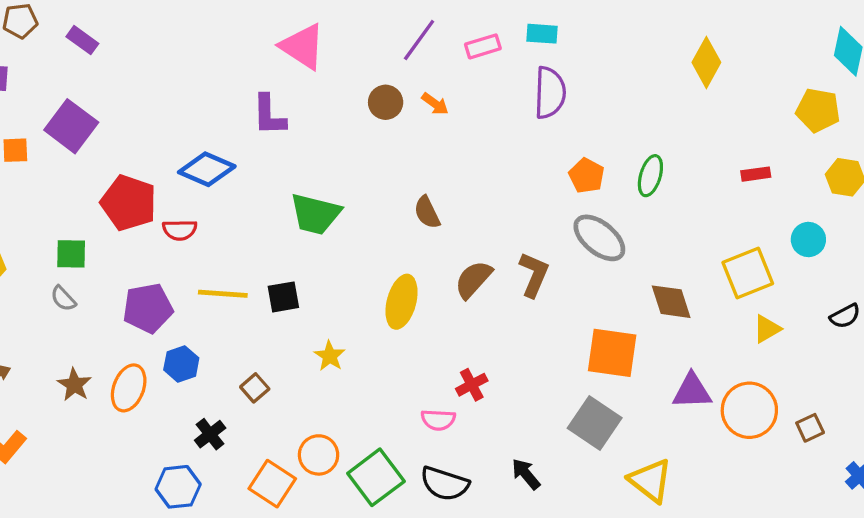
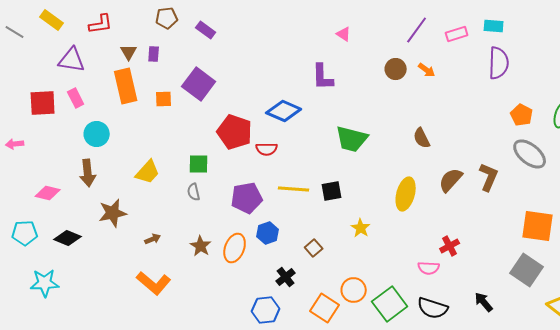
pink triangle: (303, 46) -> (344, 34), size x0.5
gray semicircle: (63, 299) -> (194, 192), turned 30

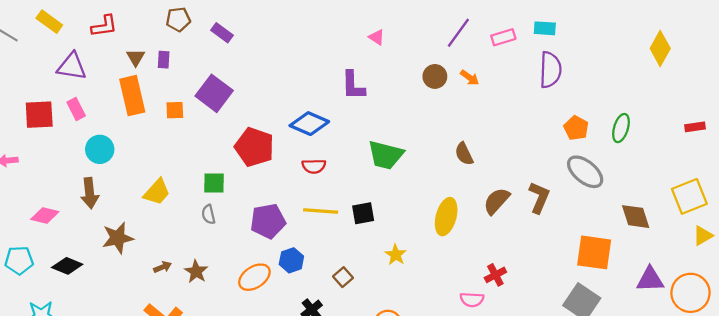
red semicircle: (267, 149) -> (314, 166), moved
brown star: (201, 246) -> (196, 272), moved
orange ellipse: (235, 248) -> (254, 277), turned 36

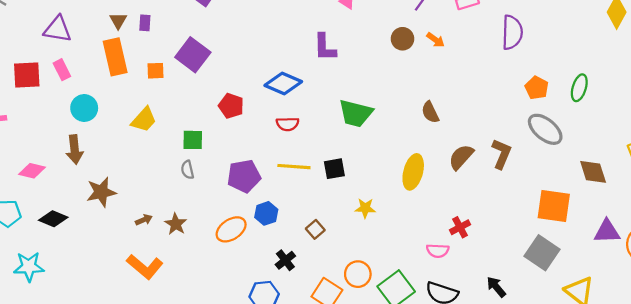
red pentagon: (254, 147) -> (231, 106), size x0.7
yellow trapezoid: (157, 192) -> (144, 120), moved
yellow star: (396, 255) -> (365, 208), turned -30

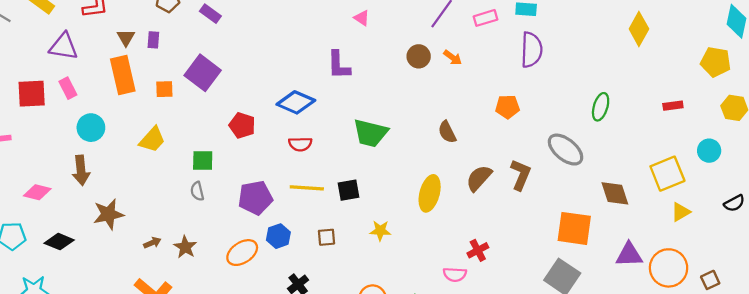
orange pentagon: (537, 88) -> (507, 107), moved, turned -30
brown square: (315, 229) -> (327, 237), moved, turned 36

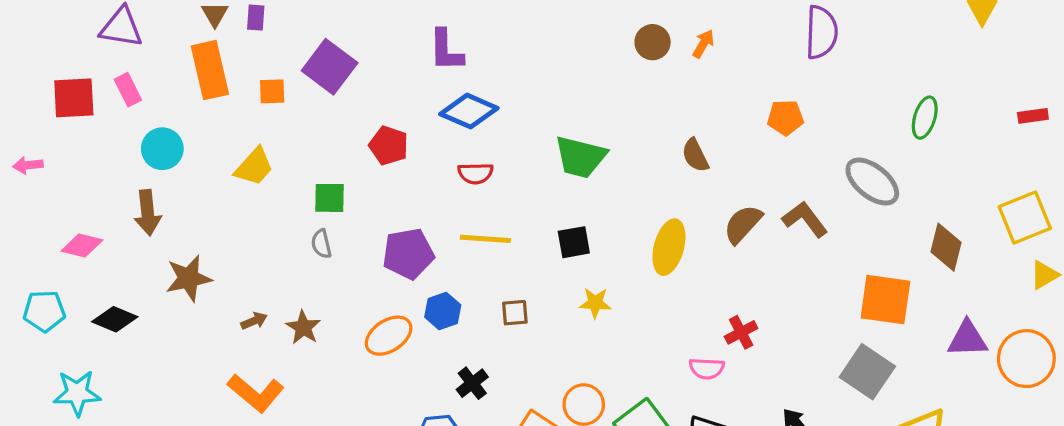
orange arrow: (453, 57) -> (703, 44), turned -96
purple L-shape: (339, 65) -> (446, 50), moved
brown L-shape: (521, 175) -> (805, 219), turned -60
black square: (348, 190) -> (574, 242), moved
brown diamond: (615, 193) -> (946, 247), turned 32

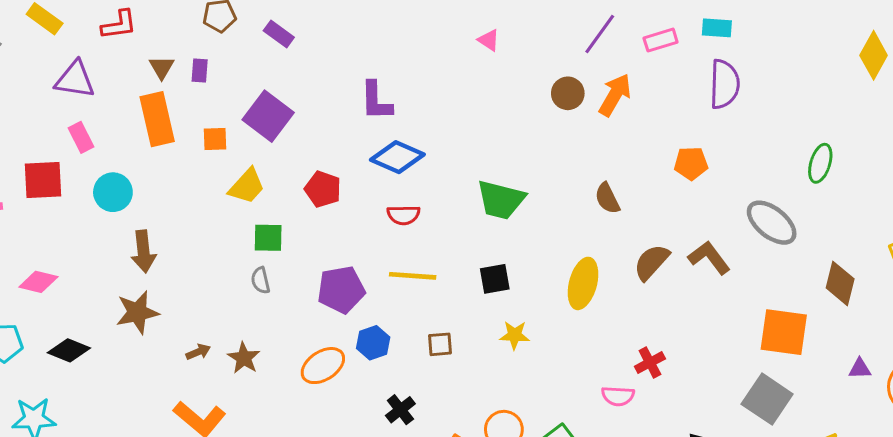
orange arrow: (703, 44) -> (615, 95), size x1.6
red square: (74, 98) -> (43, 180), moved
yellow trapezoid: (254, 167) -> (247, 186), moved
brown arrow: (148, 213) -> (143, 252), moved
purple triangle: (967, 339) -> (860, 369), size x0.6

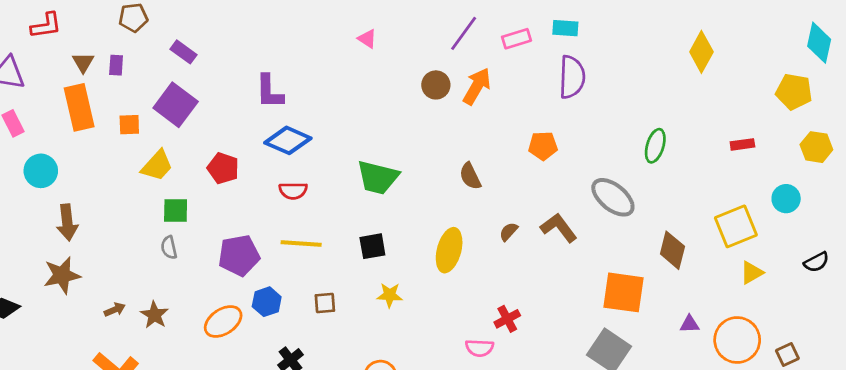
purple rectangle: (279, 34) -> (183, 52), moved
brown semicircle: (651, 262) -> (509, 232), size x0.6

